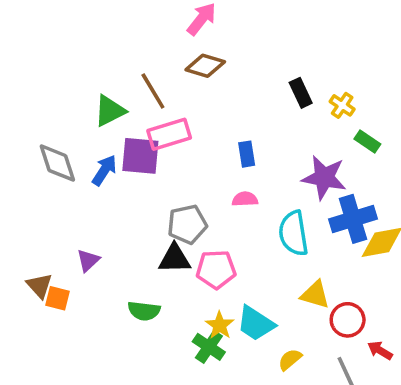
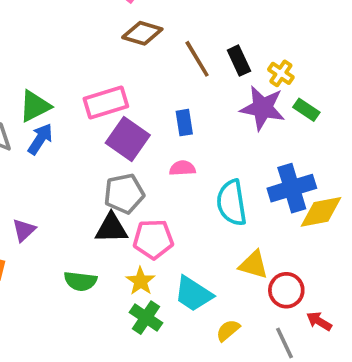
brown line: (153, 91) -> (197, 59), moved
green triangle: (110, 111) -> (35, 106), moved
purple square: (140, 156) -> (128, 139), moved, turned 30
purple star: (324, 177) -> (263, 108), moved
yellow star: (220, 325) -> (141, 281), moved

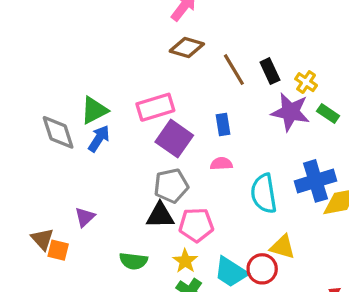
red circle: (286, 290) -> (262, 269), moved

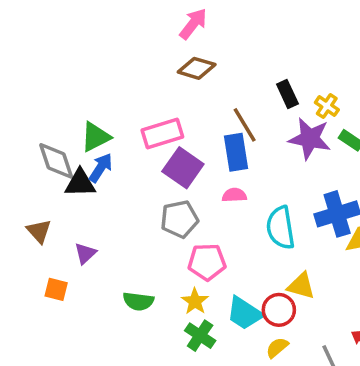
brown line: (234, 70) -> (245, 125), moved
blue rectangle: (223, 124) -> (236, 152), size x1.5
black triangle: (160, 216) -> (80, 183), moved
brown triangle: (42, 239) -> (39, 231), moved

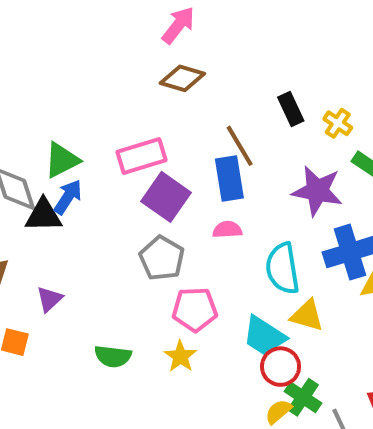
purple star: (310, 139) -> (317, 191), moved
gray pentagon: (179, 219) -> (162, 258), turned -30
yellow triangle: (301, 286) -> (307, 315), moved
cyan trapezoid: (245, 313) -> (264, 336), moved
green cross: (200, 336) -> (303, 397), moved

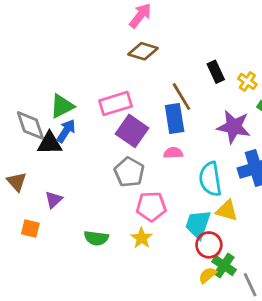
cyan trapezoid: (264, 336) -> (198, 224), turned 76

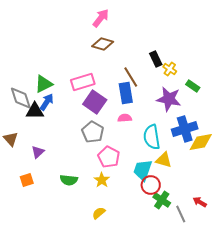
yellow cross: (247, 81) -> (170, 69), moved
pink pentagon: (151, 206) -> (109, 157), turned 30
orange square: (30, 228) -> (27, 180), moved, turned -32
yellow semicircle: (208, 275) -> (99, 213), moved

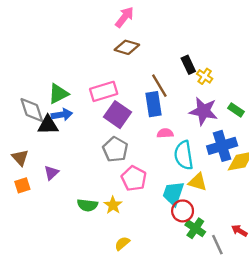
green rectangle: (193, 86) -> (236, 110), moved
blue arrow: (47, 102) -> (62, 115), turned 48
pink semicircle: (125, 118) -> (165, 133), moved
orange square: (27, 180) -> (22, 185), moved
yellow star: (102, 180) -> (113, 205), moved

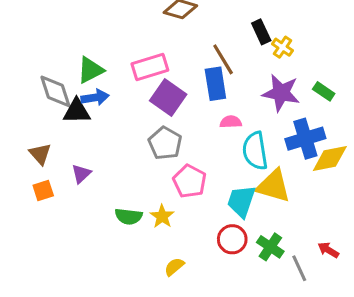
yellow triangle: (198, 182) -> (273, 186), size x1.4
red circle: (183, 211) -> (232, 239), moved

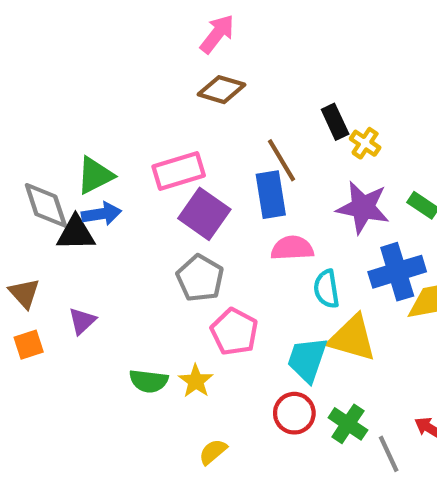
pink semicircle: (231, 122) -> (292, 248), size x1.4
cyan semicircle: (255, 151) -> (326, 289), size x0.7

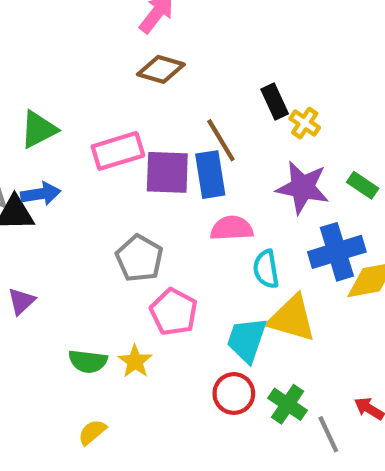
green triangle: (95, 175) -> (38, 129), moved
purple square: (204, 214) -> (167, 172), moved, turned -33
yellow semicircle: (213, 452) -> (92, 432), moved

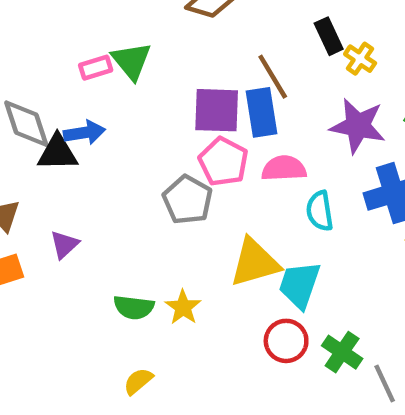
green triangle: (38, 129) -> (132, 61), moved, turned -42
pink rectangle: (118, 151) -> (96, 68), moved, size x0.6
pink pentagon: (174, 312) -> (223, 162), moved
yellow triangle: (292, 318) -> (255, 262), moved, turned -32

